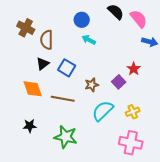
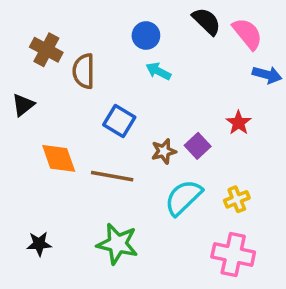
black triangle: (43, 64) -> (23, 105), moved
purple square: (119, 82) -> (198, 146), moved
black star: (30, 126) -> (39, 244), moved

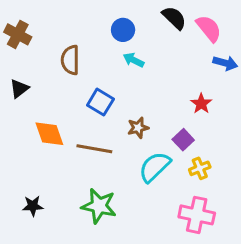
brown cross: (46, 50) -> (18, 34), moved
purple square: (198, 146) -> (183, 140), moved

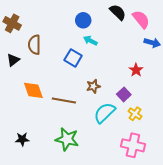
brown semicircle: (70, 60) -> (34, 45), moved
blue square: (100, 102) -> (73, 58), moved
yellow cross: (200, 168) -> (135, 114), turned -32

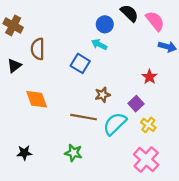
blue circle: (83, 20) -> (105, 24), moved
brown line: (64, 101) -> (84, 117), moved
green star: (67, 139) -> (73, 153), size x0.7
pink cross: (133, 145) -> (146, 160), turned 30

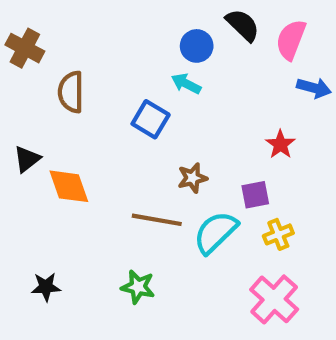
pink semicircle: (155, 21) -> (291, 40), turned -120
black triangle: (14, 66) -> (27, 159), moved
purple square: (136, 104) -> (255, 195), turned 32
yellow cross: (148, 125) -> (278, 234), turned 32

